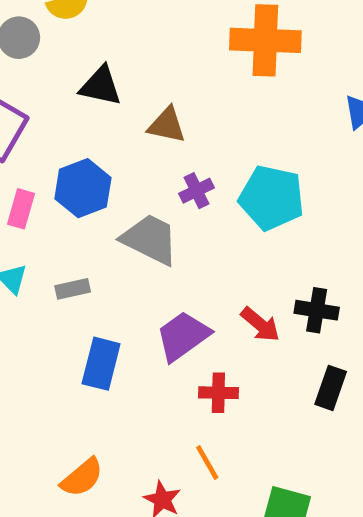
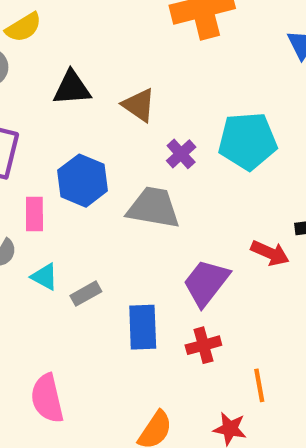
brown triangle: (167, 125) -> (139, 105), turned 39
gray rectangle: (73, 289) -> (86, 294), moved
red cross: (218, 393) -> (203, 345), moved
orange line: (207, 463) -> (259, 385), turned 36

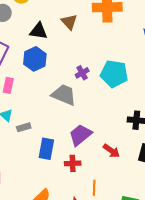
brown triangle: (139, 105) -> (69, 22), moved
blue hexagon: (83, 181) -> (35, 59), moved
red arrow: (270, 253) -> (111, 151), moved

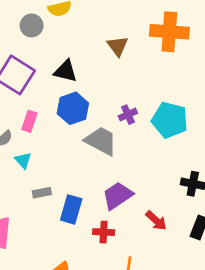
black triangle: (39, 31) -> (66, 71), moved
blue hexagon: (35, 59) -> (73, 108), moved
gray rectangle: (24, 127) -> (42, 193), moved

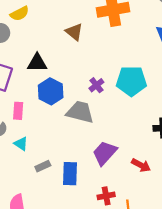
red cross: (104, 232) -> (106, 196), moved

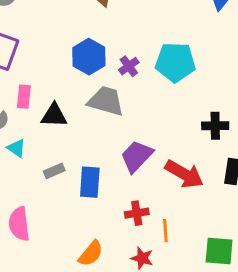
black triangle: (37, 63) -> (54, 115), moved
blue hexagon: (51, 91) -> (89, 57), moved
cyan triangle: (21, 144) -> (16, 148), moved
red arrow: (141, 165) -> (184, 174), size x1.5

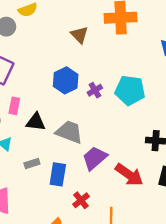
gray trapezoid: (106, 101) -> (69, 132), moved
red cross: (137, 213) -> (81, 200), moved, turned -35

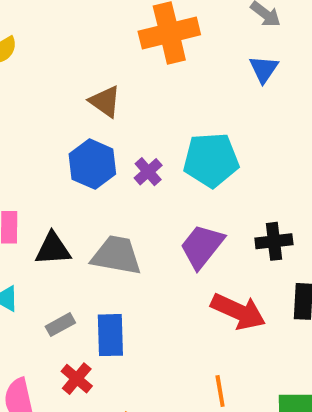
brown triangle: (79, 35) -> (105, 101), moved
purple trapezoid: (95, 158) -> (202, 246), moved
red cross: (81, 200) -> (77, 379), moved

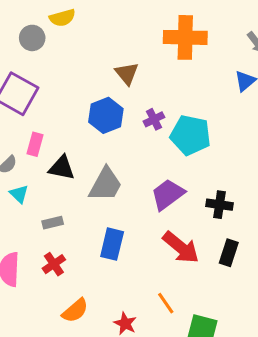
purple cross: (148, 172) -> (154, 119), moved
gray trapezoid: (116, 255) -> (105, 184), turned 93
blue rectangle: (110, 335) -> (112, 244), moved
orange line: (220, 391) -> (166, 303), moved, turned -40

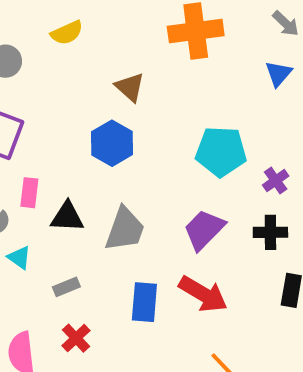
yellow semicircle: (62, 18) -> (67, 33), moved
purple cross: (154, 119) -> (276, 181), moved
red arrow: (181, 247) -> (203, 294), moved

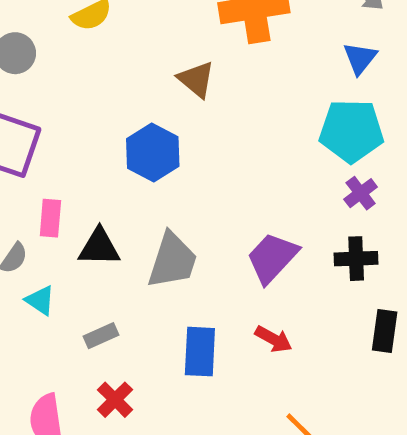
brown triangle: (130, 87) -> (196, 79), moved
cyan pentagon: (221, 152) -> (351, 131), moved
red arrow: (203, 294) -> (274, 339), size x0.6

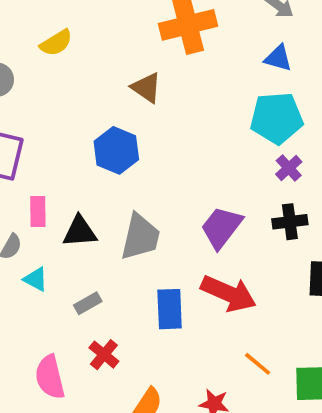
blue triangle: (360, 58) -> (278, 58), turned -48
red arrow: (274, 339) -> (229, 293), size x1.8

